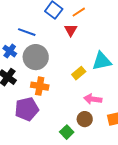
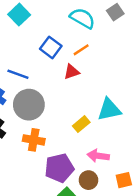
red triangle: (71, 30) -> (71, 72), turned 40
purple pentagon: (27, 109) -> (59, 168), moved

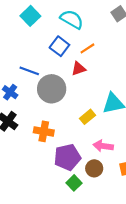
cyan semicircle: (82, 18) -> (72, 19), moved
gray circle: (29, 105) -> (52, 89), moved

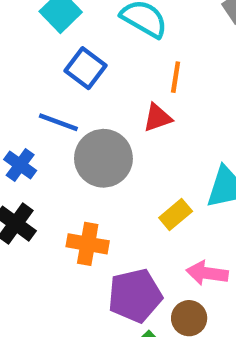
blue square: (59, 46) -> (85, 68), moved
orange line: (87, 48) -> (176, 77), turned -48

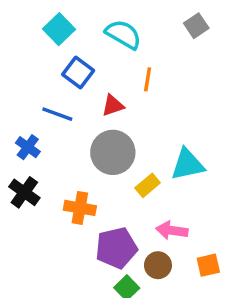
red triangle: (158, 118) -> (113, 105), moved
gray circle: (103, 158) -> (113, 152), moved

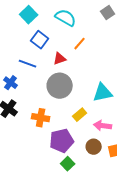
orange line: (148, 79) -> (80, 44), turned 32
yellow rectangle: (148, 185) -> (80, 115), moved
pink arrow: (172, 230) -> (103, 126), moved
brown circle: (158, 265) -> (94, 147), moved

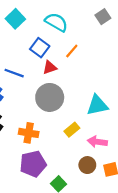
blue square: (40, 40) -> (40, 48), moved
purple pentagon: (62, 141) -> (33, 164), moved

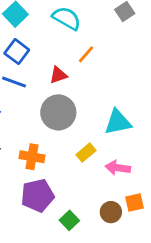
blue square: (40, 48) -> (17, 52), moved
brown circle: (87, 165) -> (111, 212), moved

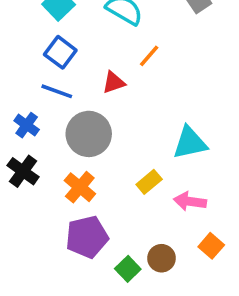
gray circle: (58, 112) -> (89, 134), moved
orange cross: (32, 157) -> (80, 187), turned 30
orange square: (134, 202) -> (211, 246), turned -36
brown circle: (111, 212) -> (161, 258), moved

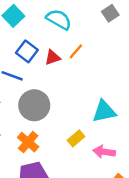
blue square: (60, 52) -> (27, 51), moved
red triangle: (114, 82) -> (53, 57), moved

